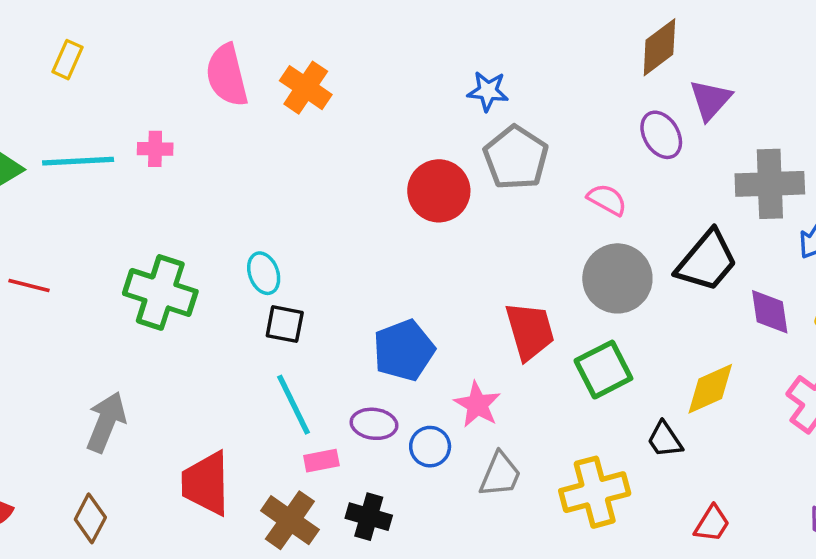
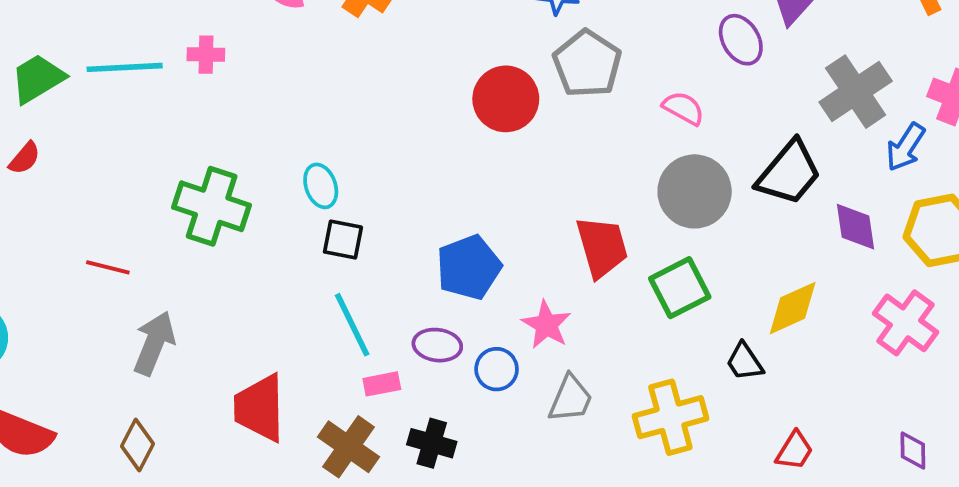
gray cross: (770, 184) -> (856, 92), turned -32
red line: (29, 285) -> (108, 267), moved

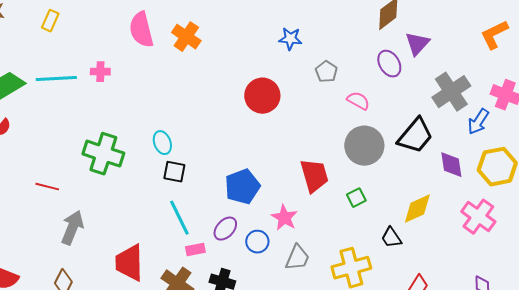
gray pentagon: (587, 64) -> (326, 72), moved, size x0.6
green square: (680, 288) -> (356, 198), size x0.6
purple ellipse: (437, 345) -> (225, 229), turned -55

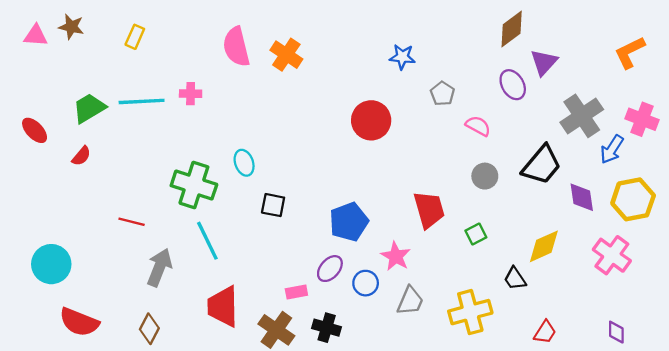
cyan ellipse: (162, 143) -> (244, 163), moved
gray circle: (364, 146) -> (485, 176), size x0.6
cyan line: (179, 218) -> (207, 241), moved

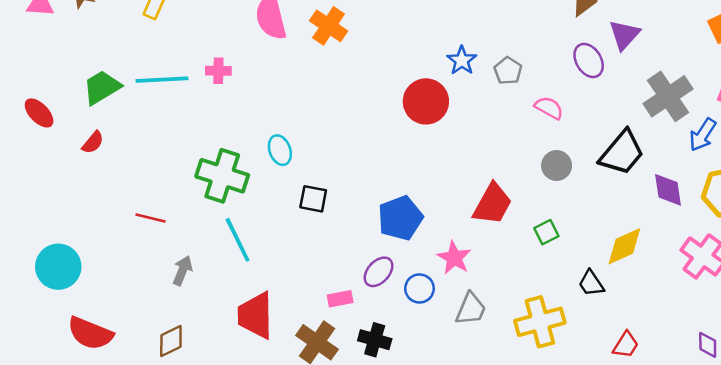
blue star: (402, 57) -> (462, 60), moved, turned 30
red trapezoid: (429, 210) -> (493, 204), turned 45
gray arrow: (159, 267) -> (183, 271), size x0.7
brown diamond: (149, 329) -> (171, 341), turned 36

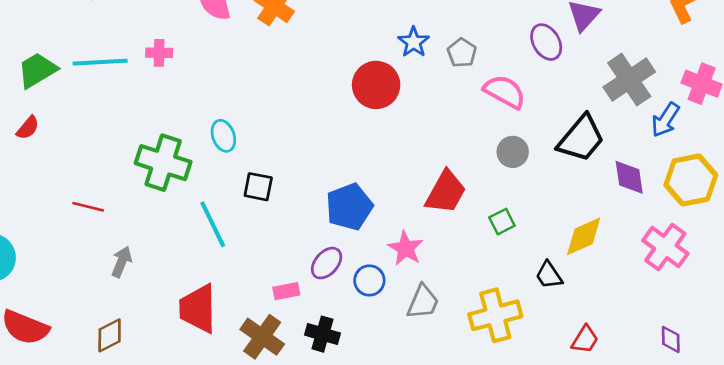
pink semicircle: (549, 108) -> (505, 92), size x1.4
cyan line: (238, 240) -> (213, 224), moved

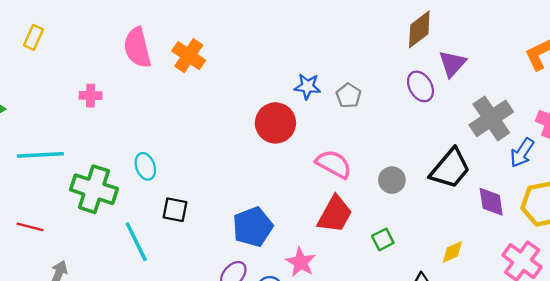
blue star: (414, 42) -> (307, 86), turned -30
cyan line: (100, 62) -> (40, 155), moved
pink semicircle: (505, 92) -> (334, 164), moved
yellow diamond: (584, 236) -> (452, 252), size x0.7

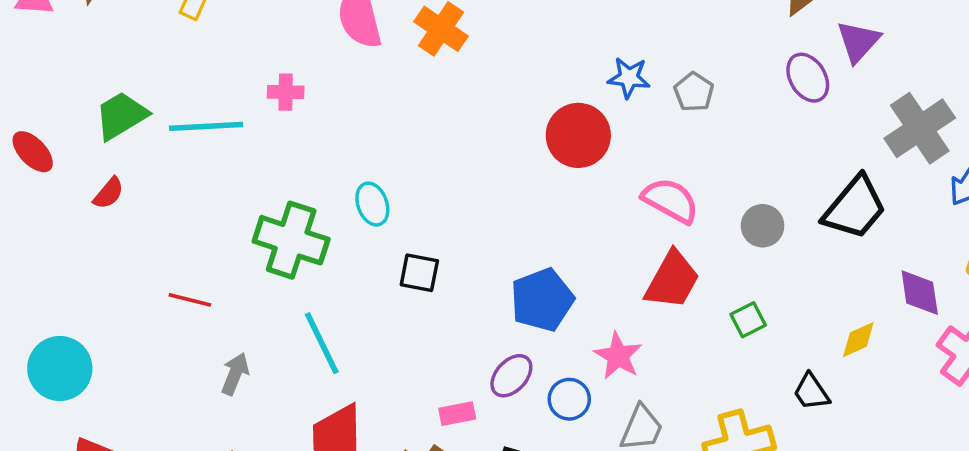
cyan line: (40, 155) -> (206, 126), moved
purple diamond: (491, 202) -> (920, 293), moved
cyan line: (136, 242) -> (322, 343), moved

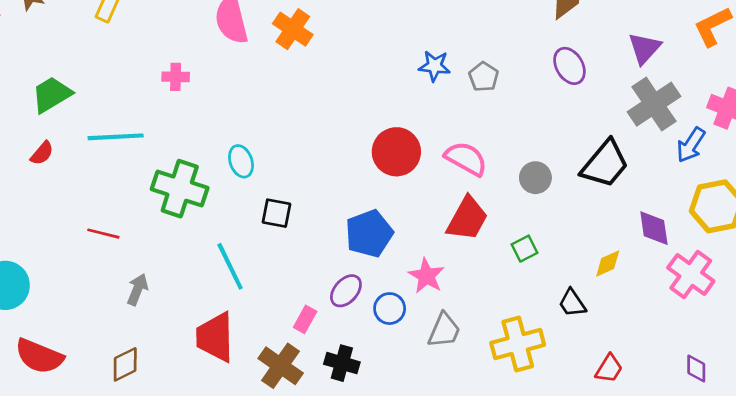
purple triangle: (858, 41) -> (644, 48), moved
cyan line: (206, 126) -> (116, 137), moved
red circle: (578, 135) -> (396, 152), moved
cyan line: (322, 343) -> (230, 266), moved
pink rectangle: (457, 414) -> (305, 319), turned -50

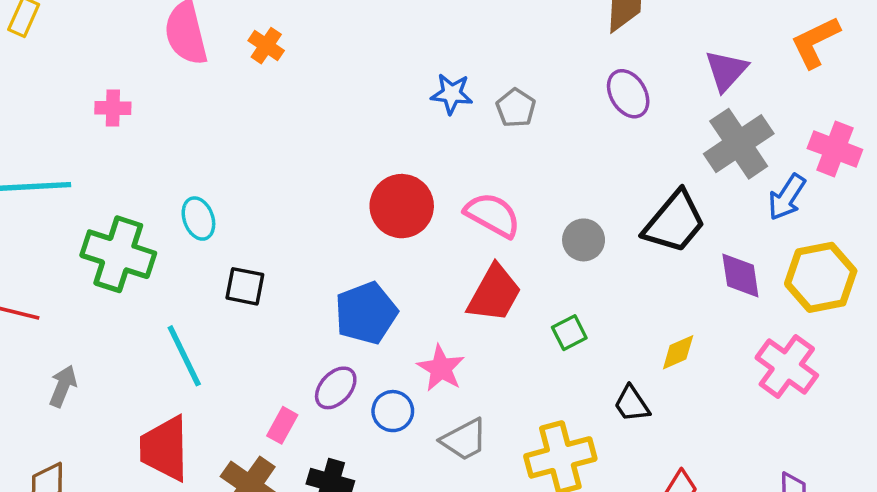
orange cross: (293, 29) -> (266, 46), size x0.7
purple diamond: (654, 228) -> (740, 276), moved
gray trapezoid: (444, 330) -> (464, 440), turned 39

